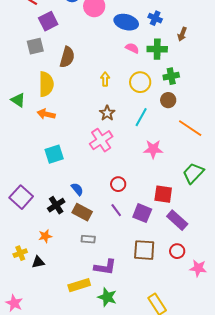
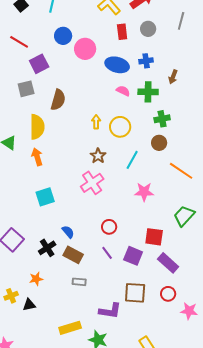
blue cross: (155, 18) -> (146, 61), turned -32
yellow circle: (140, 82) -> (120, 127), moved
orange arrow: (46, 114) -> (37, 157), turned 60
purple L-shape: (105, 267) -> (110, 311), moved

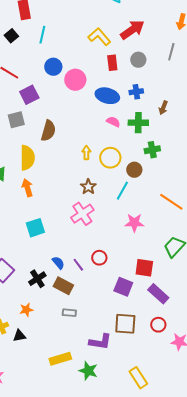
brown circle: (159, 143) -> (134, 170), moved
purple line: (107, 253) -> (78, 265), moved

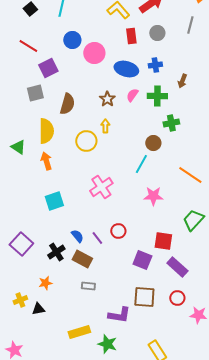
pink semicircle: (113, 122) -> (132, 95), turned -80
yellow circle: (110, 158) -> (86, 141), moved
brown star: (88, 187) -> (107, 99), moved

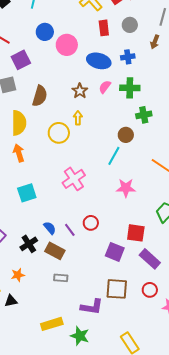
brown arrow: (182, 81) -> (155, 42), moved

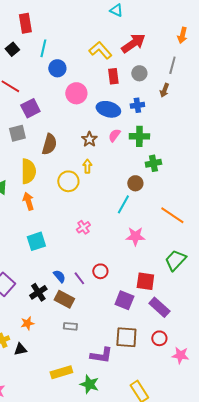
blue circle: (45, 32) -> (57, 68), moved
pink cross: (74, 179) -> (83, 227), size x0.6

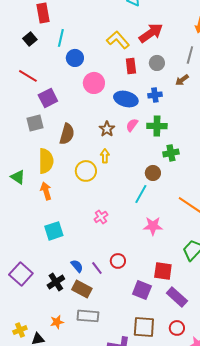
brown arrow: (164, 90) -> (182, 80), turned 32
orange star: (27, 323) -> (57, 322), moved
gray rectangle: (70, 326) -> (88, 316), size x1.5

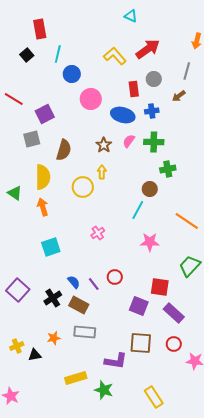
red rectangle: (131, 66) -> (134, 89), moved
red line: (28, 76) -> (14, 99), moved

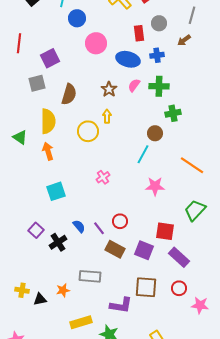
red line: (14, 99) -> (19, 43), turned 66
purple square: (18, 290) -> (36, 230), moved, size x0.7
brown rectangle: (79, 305) -> (115, 249), moved
orange star: (54, 338) -> (63, 290), moved
yellow cross: (17, 346) -> (22, 290), turned 32

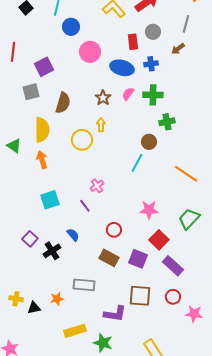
pink star: (155, 186) -> (149, 210), moved
purple line: (99, 228) -> (85, 206), moved
red square: (165, 231) -> (159, 240), turned 36

